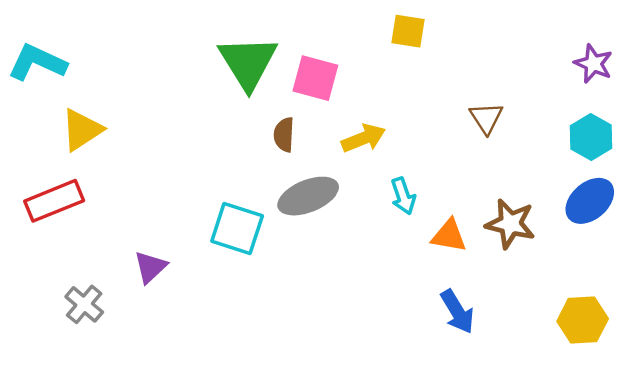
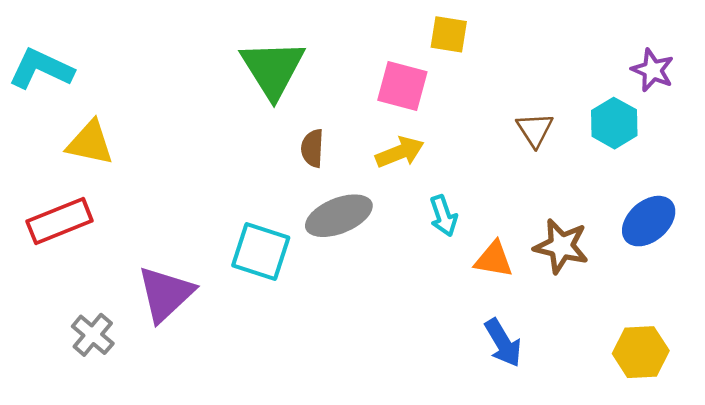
pink square: (315, 78) -> (402, 86), moved
yellow triangle: (82, 130) -> (90, 143), turned 45
cyan hexagon: (591, 137) -> (614, 123), moved
purple triangle: (150, 267) -> (165, 294), size x1.6

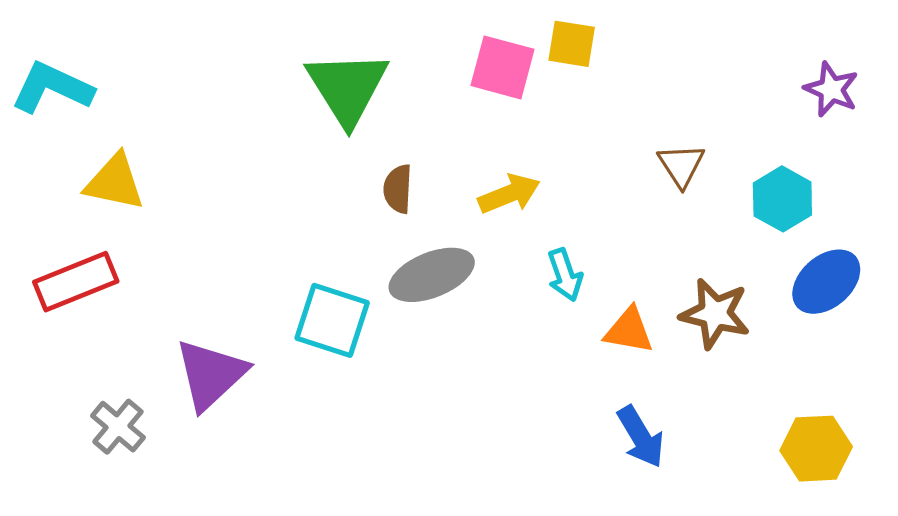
pink square: (402, 86) -> (502, 67), moved
cyan hexagon: (614, 123) -> (782, 199), moved

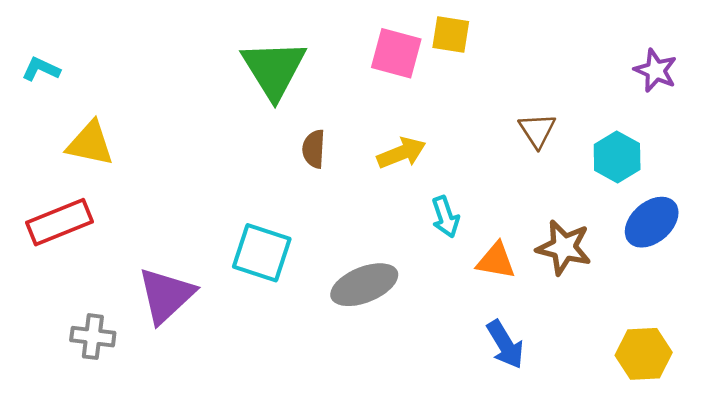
cyan L-shape: (52, 88) -> (41, 69), size x0.6
gray ellipse: (432, 275) -> (364, 285), moved
gray cross: (118, 427) -> (93, 337), turned -33

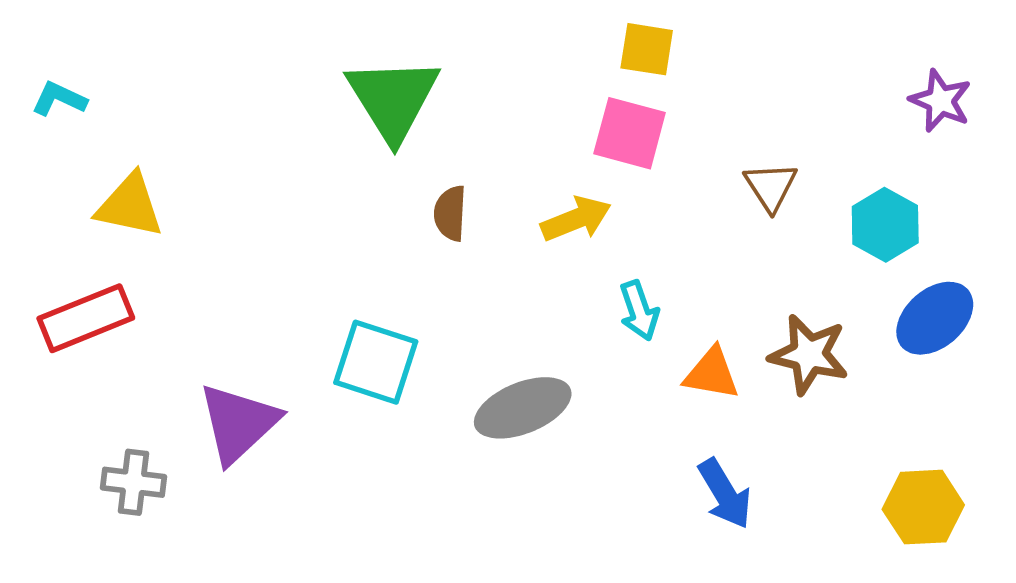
pink square: (396, 53) -> (630, 133), moved

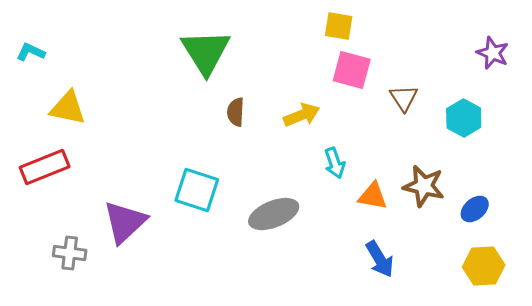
pink square: (630, 133) -> (352, 70), moved
blue ellipse: (935, 318) -> (475, 209), moved, size x0.7

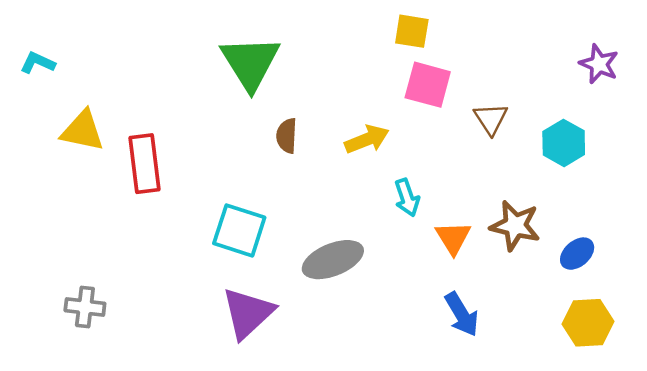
red rectangle: (45, 167) -> (145, 164), moved, turned -75
orange triangle: (373, 196) -> (453, 238), turned 48
purple triangle: (125, 222) -> (248, 313), moved

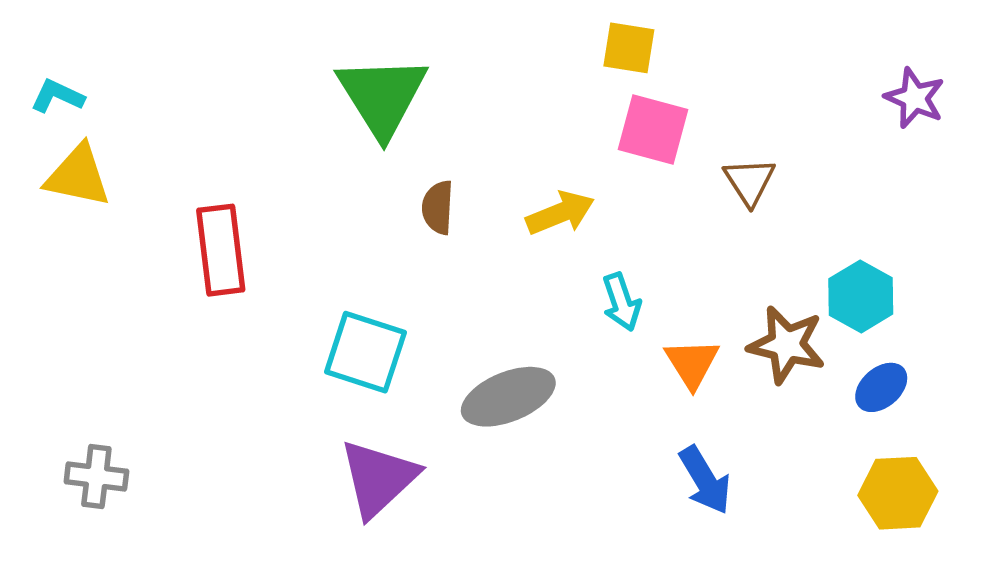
yellow triangle: (83, 131) -> (78, 176), moved
cyan hexagon: (564, 143) -> (861, 296), moved
gray cross: (85, 307) -> (96, 476), moved

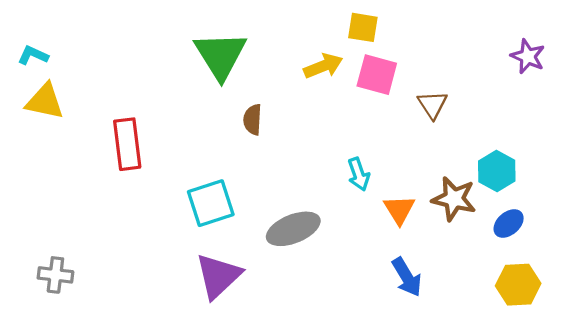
yellow arrow: (560, 213) -> (323, 66), moved
cyan square: (365, 352) -> (211, 203), turned -36

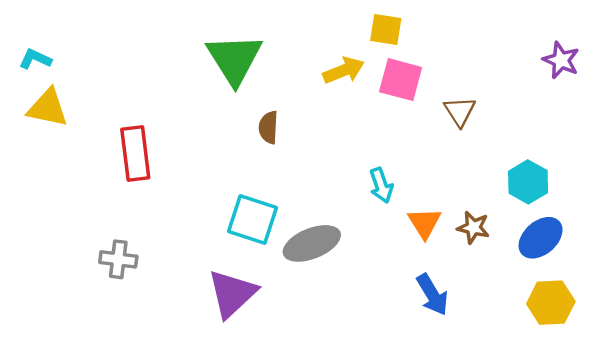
brown star: (454, 199) -> (473, 227), moved, size x0.7
cyan square: (211, 203) -> (253, 220), moved, turned 36
blue ellipse: (509, 223) -> (541, 238), size x1.4
gray cross: (55, 275) -> (118, 259), moved

